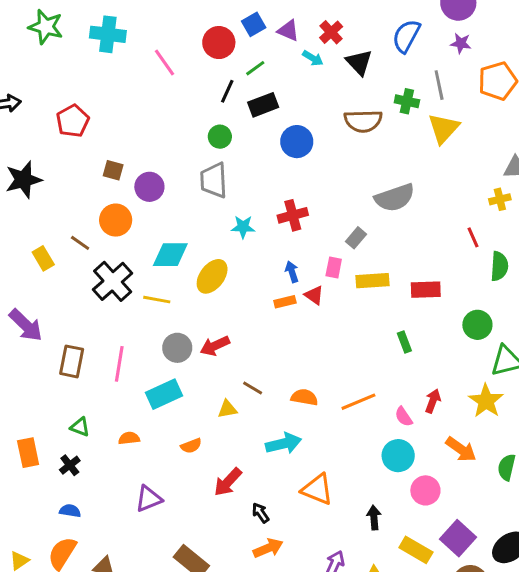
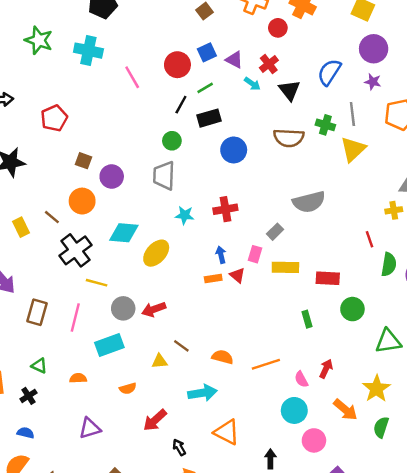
yellow line: (157, 300) -> (97, 283), moved
green circle: (477, 325) -> (352, 309), moved
yellow star: (486, 401) -> (376, 389), moved

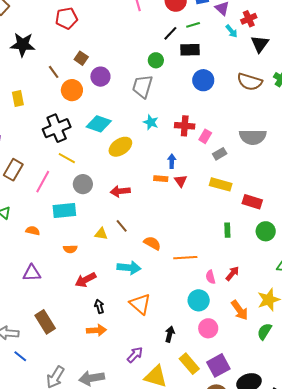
brown line: (52, 217) -> (54, 72), moved
pink rectangle: (255, 254) -> (205, 136), moved
red arrow: (154, 309) -> (120, 191), moved

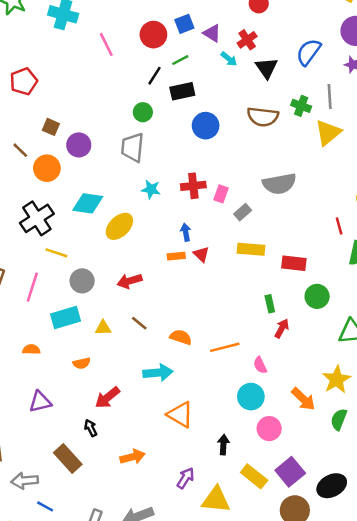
yellow triangle: (101, 234) -> (103, 328), moved
red arrow: (232, 273) -> (282, 328), moved
black arrow: (99, 306) -> (91, 428), moved

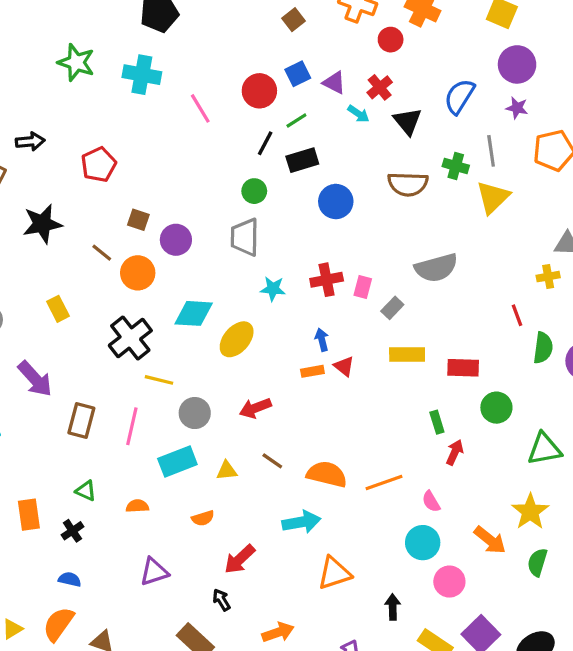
orange semicircle: (181, 337) -> (327, 474), size x1.4
orange triangle: (180, 415) -> (334, 573), turned -44

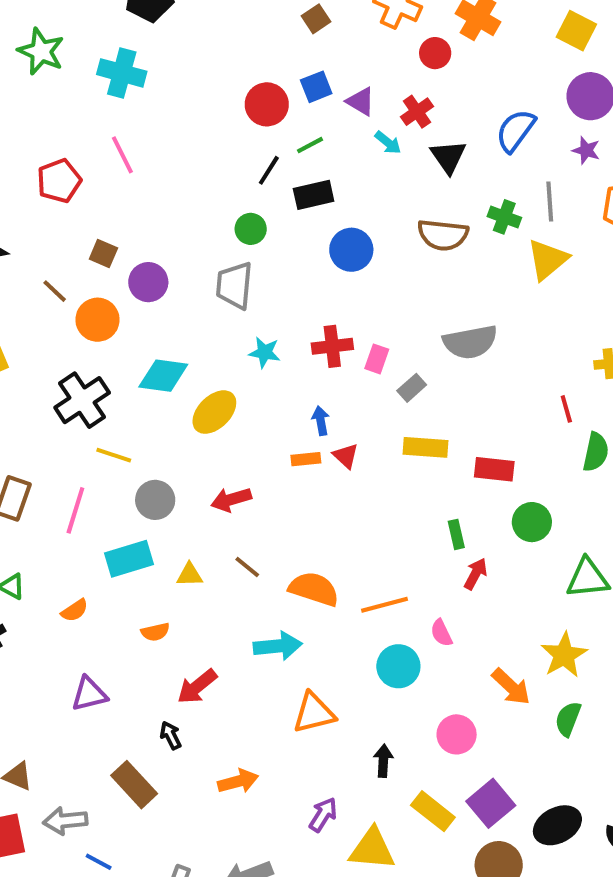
pink line: (200, 108) -> (122, 155), moved
orange semicircle: (137, 506) -> (75, 610), turned 145
cyan circle: (423, 543) -> (398, 666), moved

